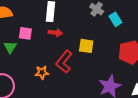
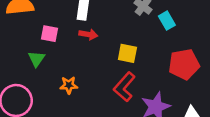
green triangle: (10, 47) -> (36, 59), moved
red L-shape: (64, 62) -> (124, 87), moved

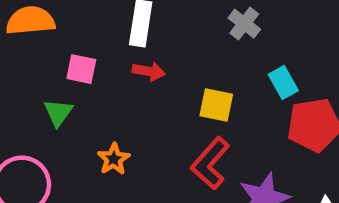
cyan rectangle: (167, 21) -> (283, 82), moved
orange star: (69, 85) -> (114, 159), turned -30

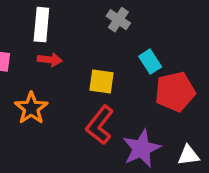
orange star: (114, 159) -> (31, 108), moved, size x1.4

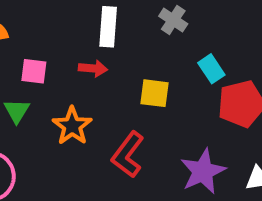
white rectangle: (41, 25) -> (108, 27), moved
red L-shape: (100, 125) -> (128, 155), moved

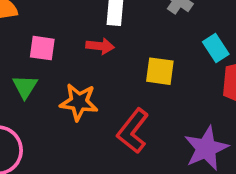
orange star: (72, 126) -> (79, 102), turned -30

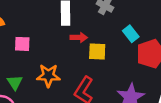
red arrow: (100, 46) -> (79, 37), moved
green triangle: (25, 87) -> (15, 82), moved

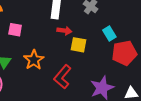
orange star: (48, 76) -> (34, 60), turned 30

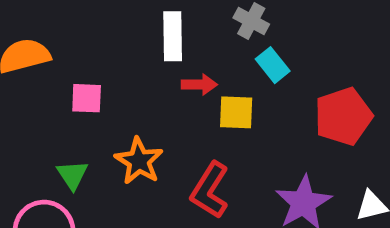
cyan rectangle: (109, 34) -> (273, 65), moved

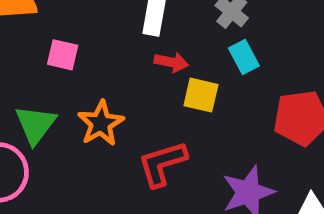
green triangle: (72, 175) -> (36, 124), size x1.4
red L-shape: (210, 190) -> (162, 164), turned 30

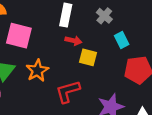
pink square: (63, 55) -> (19, 36), size x1.6
cyan rectangle: (244, 57) -> (122, 40), moved

